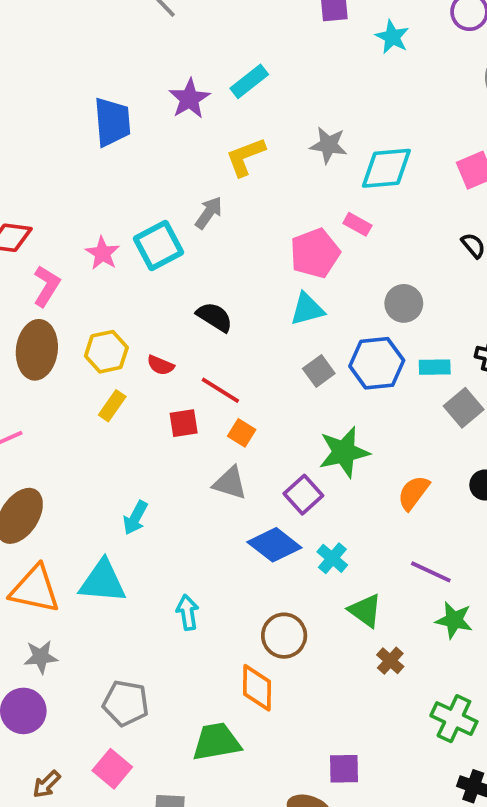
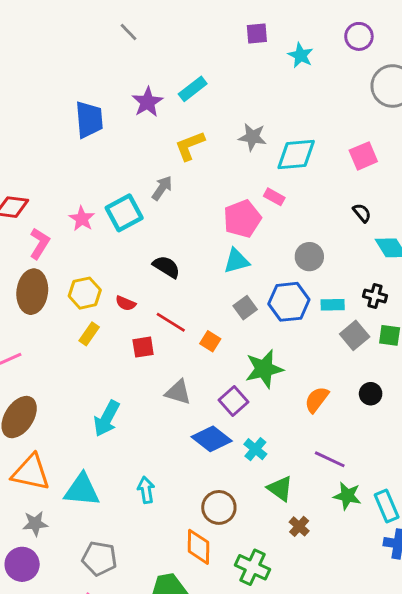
orange square: (242, 433) -> (210, 341), moved
cyan arrow: (135, 518) -> (107, 418), size x1.4
cyan triangle: (103, 582) -> (82, 490), moved
green cross: (454, 719) -> (252, 567), moved

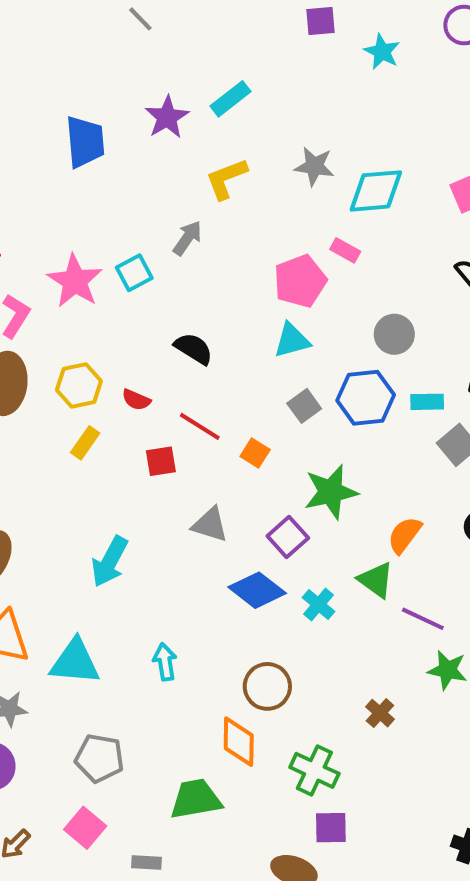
cyan square: (124, 213) -> (134, 273), size x0.7
pink star: (82, 219) -> (75, 281), size x1.5
green triangle: (280, 489) -> (376, 580), moved

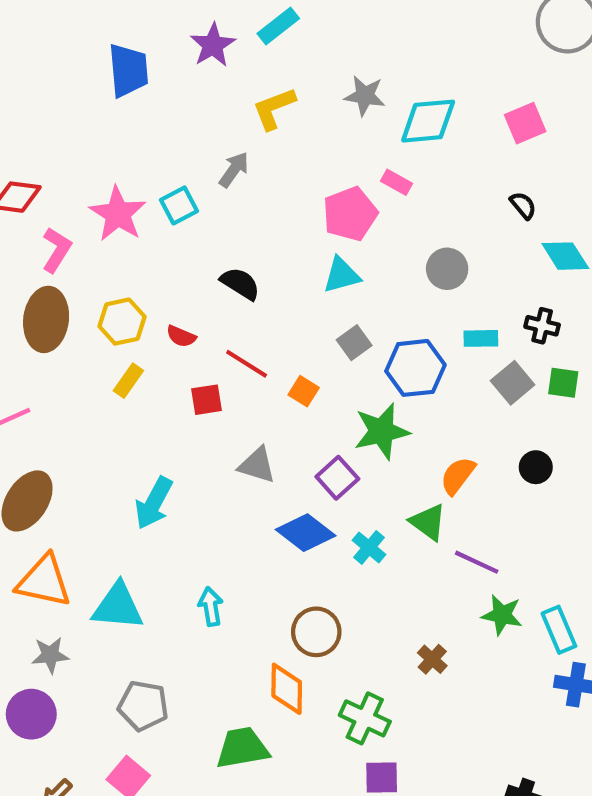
blue hexagon: (366, 398) -> (415, 368), moved

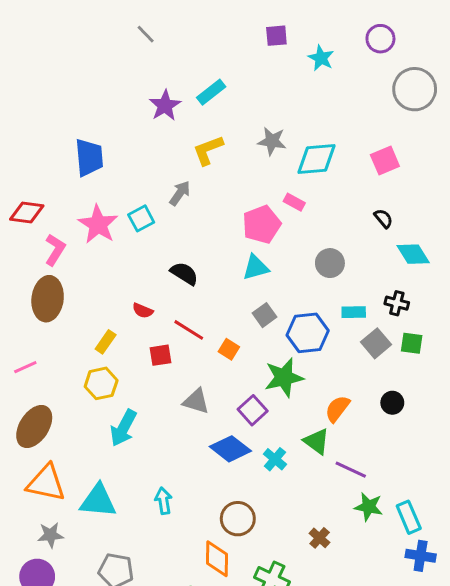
blue trapezoid: (128, 70) -> (89, 158), moved
yellow hexagon: (122, 322) -> (101, 383), moved

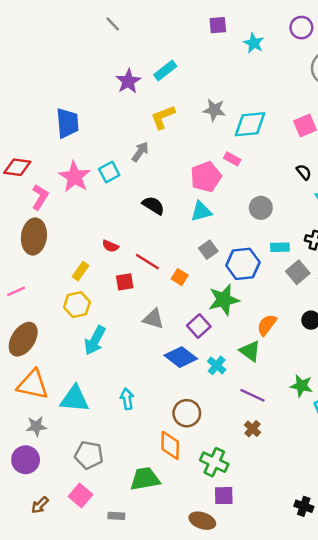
black semicircle: (184, 273) -> (153, 205), moved
purple line: (351, 470) -> (252, 395), moved
green star: (369, 507) -> (301, 386), moved

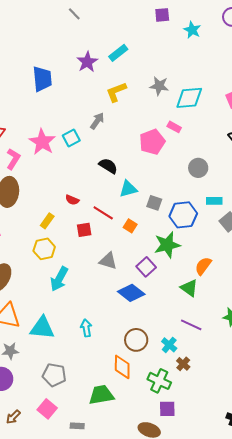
blue trapezoid: (67, 123) -> (42, 79), moved
cyan triangle: (201, 211) -> (128, 189), moved
gray square: (208, 250) -> (154, 203), turned -35
cyan cross: (217, 365) -> (169, 345), moved
brown cross: (252, 429) -> (183, 364), moved

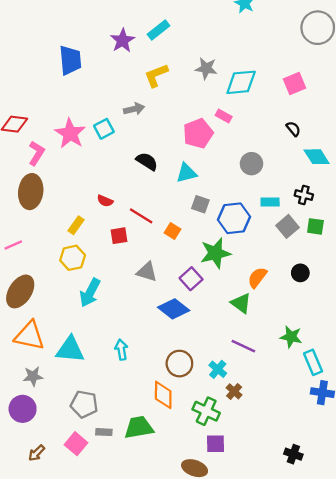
gray arrow: (97, 121) -> (134, 109), turned 42
cyan triangle: (128, 189) -> (186, 173), moved
gray rectangle: (77, 426) -> (104, 432), moved

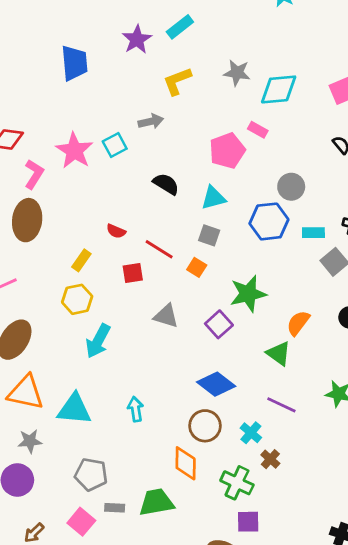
gray square: (200, 204) -> (209, 235), moved
blue hexagon: (234, 218) -> (269, 221), moved
blue diamond: (174, 309) -> (216, 384), moved

